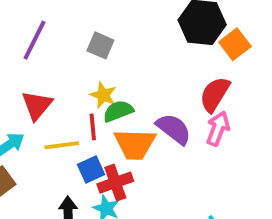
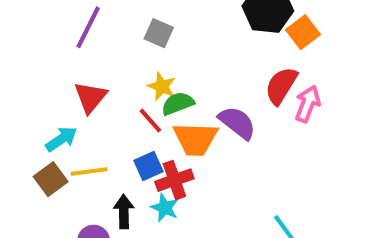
red line: (93, 127) -> (150, 120), turned -36
pink arrow: (218, 129) -> (308, 104), moved
yellow line: (62, 145) -> (89, 171), moved

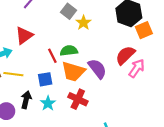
yellow star: (162, 86) -> (83, 23), moved
red cross: (174, 180) -> (78, 99), moved, turned 30

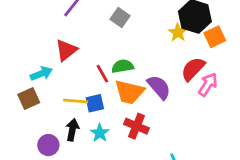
yellow star: (83, 23) -> (178, 32), moved
yellow line: (13, 74) -> (76, 101), moved

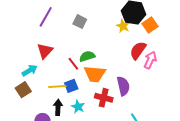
purple semicircle: (159, 87) -> (123, 86), moved, turned 36

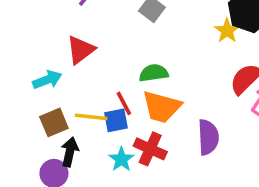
red line: (73, 64) -> (124, 103), moved
brown square: (23, 90) -> (54, 122), moved
red cross: (104, 98) -> (150, 149), moved
black arrow: (58, 107) -> (70, 152), moved

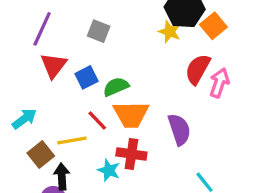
red triangle: (81, 50) -> (54, 65), moved
blue square: (116, 120) -> (87, 77), moved

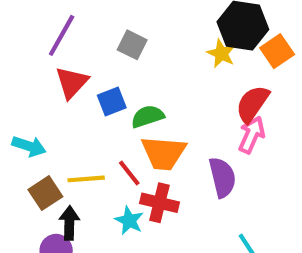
pink arrow: (219, 83) -> (252, 135), moved
cyan arrow: (24, 119) -> (29, 146), turned 50
red line: (97, 121) -> (129, 173), moved

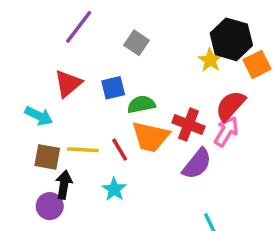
red triangle: (72, 82) -> (68, 84), moved
purple semicircle: (222, 177) -> (197, 164), turned 44
brown square: (45, 193) -> (47, 157), turned 36
red cross: (159, 203) -> (188, 125), moved

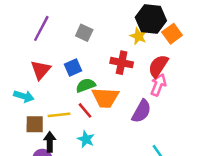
green semicircle: (141, 104) -> (86, 85), moved
red cross: (188, 125) -> (122, 63), moved

